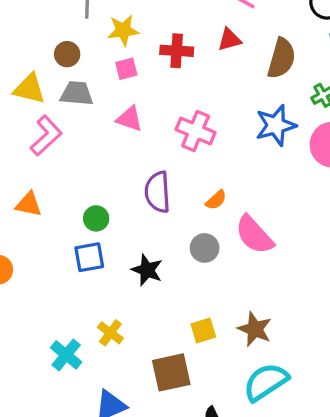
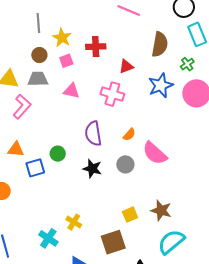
yellow star: (123, 30) -> (62, 38), turned -30
red triangle: (229, 40) -> (126, 66), moved
brown circle: (67, 54) -> (39, 55), moved
blue square: (89, 257) -> (35, 168), moved
black star: (147, 270) -> (92, 169), moved

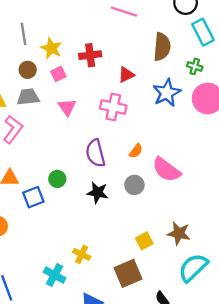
green cross: (187, 64) -> (195, 66), turned -32
pink triangle: (71, 91) -> (67, 107), turned 48

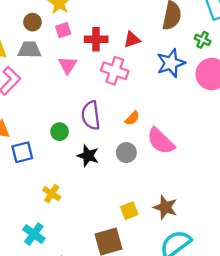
red cross: (90, 55) -> (96, 39), moved
green circle: (57, 179) -> (60, 132), moved
yellow cross: (82, 254) -> (52, 194), moved

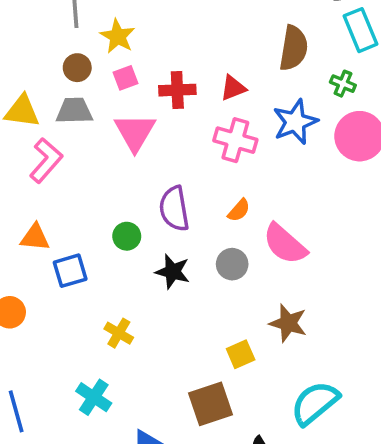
pink triangle: (68, 65) -> (135, 132), size x1.4
pink cross: (115, 71) -> (235, 140), moved
brown star: (165, 207) -> (288, 323), moved

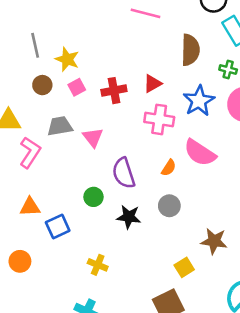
gray trapezoid: (74, 111) -> (60, 126), moved
pink triangle: (135, 132) -> (93, 137), moved, size x0.7
pink semicircle: (285, 244) -> (200, 153), moved

